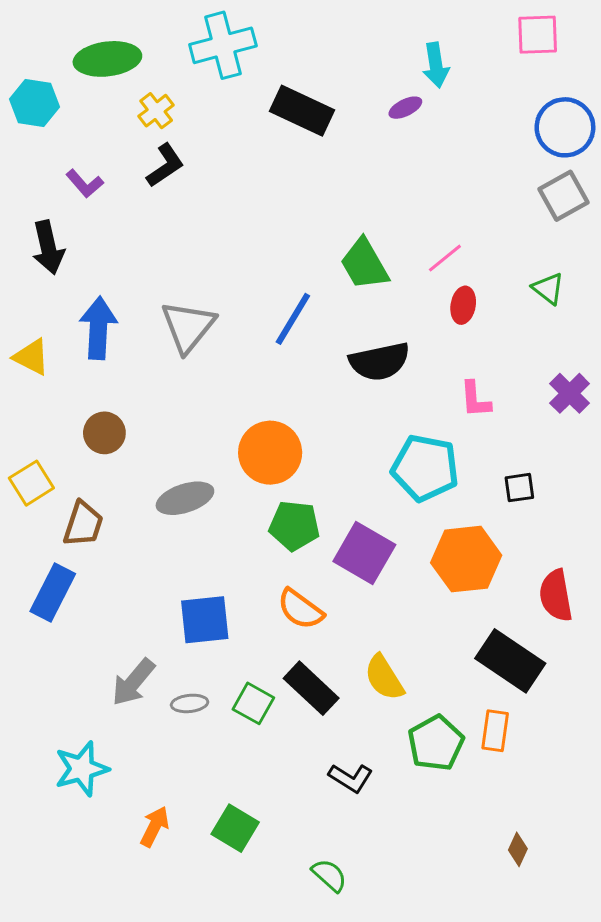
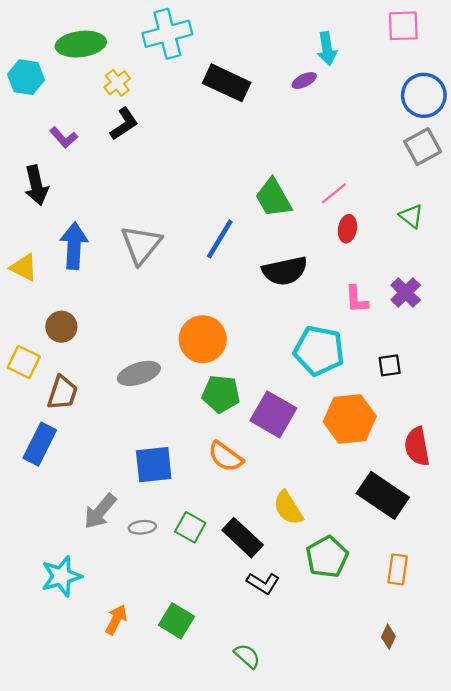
purple cross: (570, 393) -> (406, 293), moved
brown circle: (104, 433) -> (61, 327), moved
yellow square: (31, 483) -> (24, 362), turned -32
black rectangle: (311, 688) -> (243, 538), moved
orange rectangle: (495, 731) -> (398, 569), moved

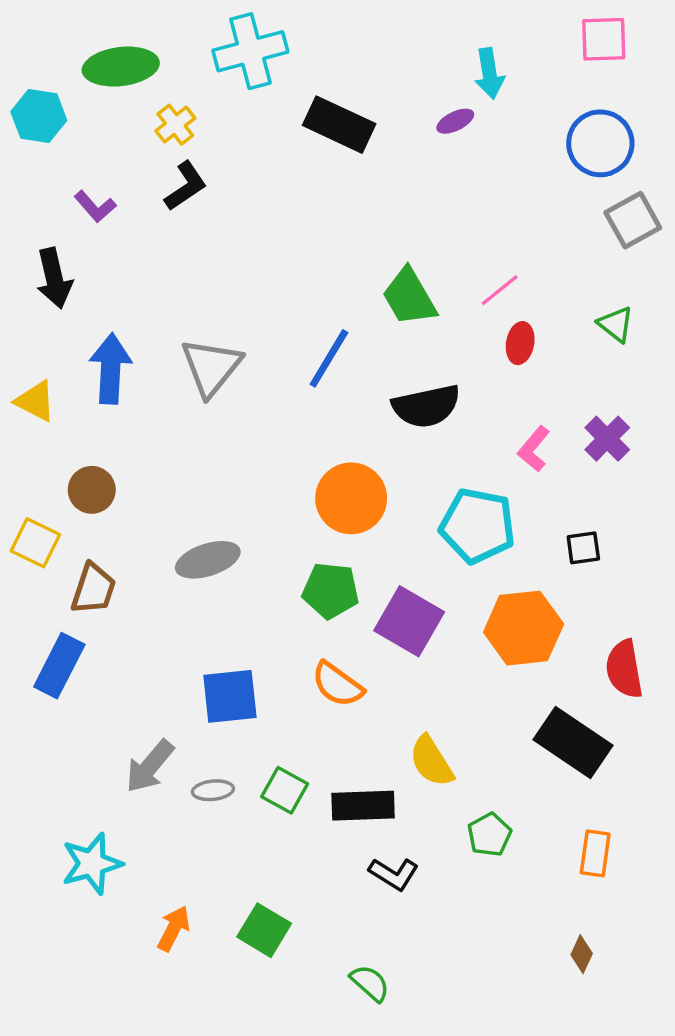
blue circle: (424, 95) -> (600, 143), moved
pink L-shape: (357, 299) -> (534, 449), turned 44
orange circle: (203, 339) -> (351, 498), moved
black rectangle: (243, 538) -> (363, 806), turned -45
green pentagon: (327, 557) -> (489, 835), size x0.7

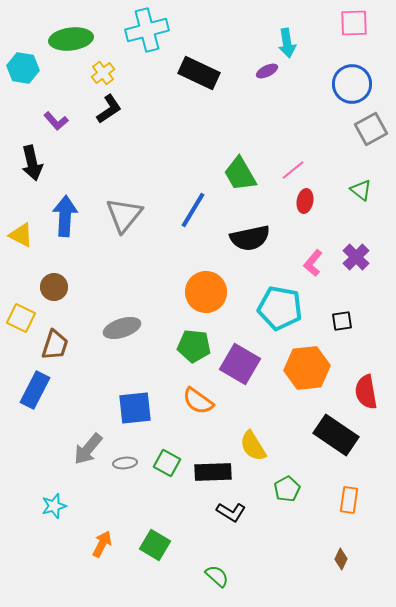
cyan star: (92, 864) -> (54, 506), size x0.7

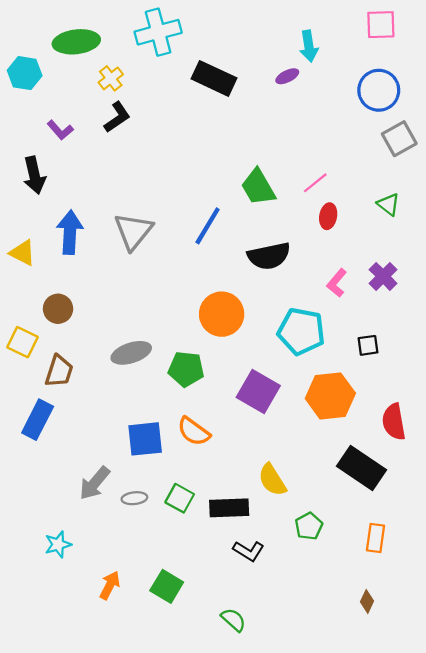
green pentagon: (194, 346) -> (186, 369), moved
orange semicircle: (198, 401) -> (194, 431), moved

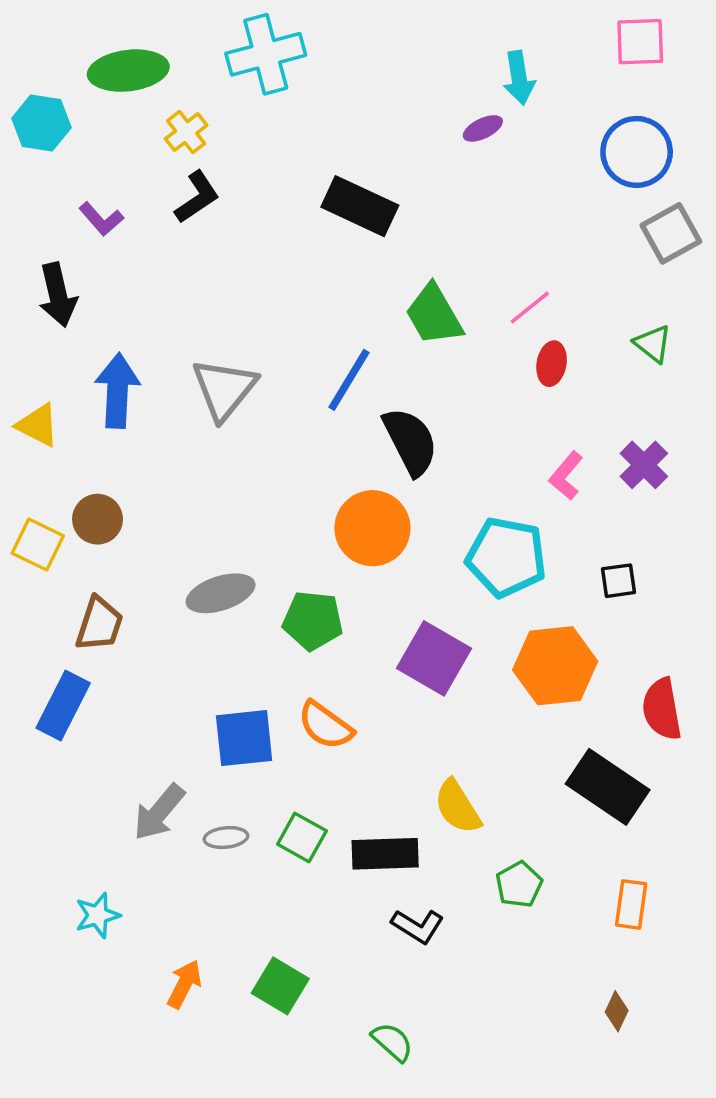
black rectangle: (214, 78) -> (360, 206), moved
black semicircle: (269, 256) -> (410, 441), moved, turned -105
yellow square: (22, 342) -> (38, 544), moved

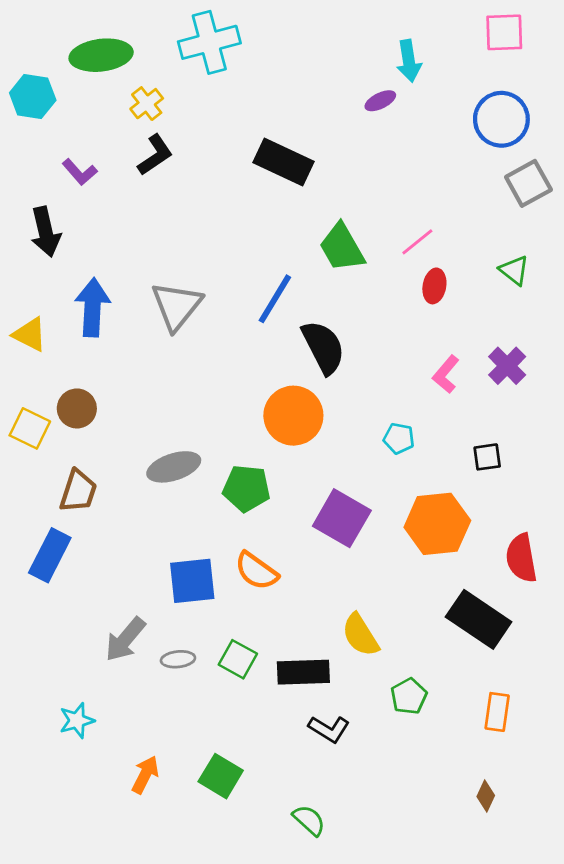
cyan pentagon: (506, 557) -> (399, 438), size x0.5

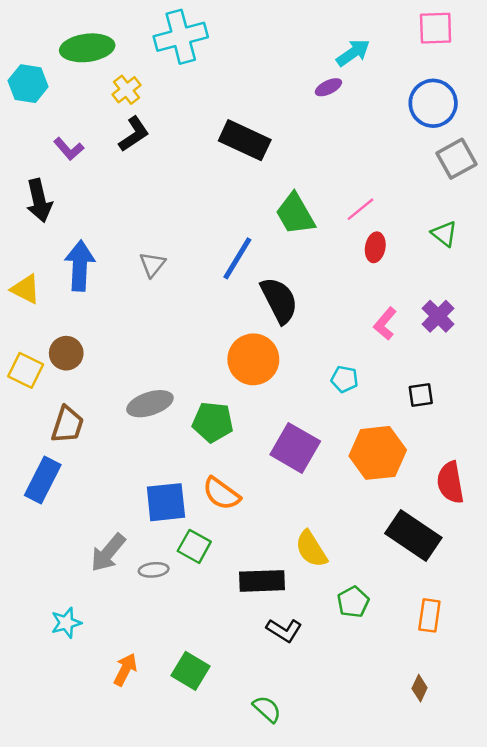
cyan arrow: (409, 61) -> (353, 53), turned -116
gray triangle: (177, 306) -> (152, 265), size x0.6
green square: (238, 659) -> (194, 546), moved

